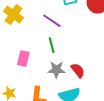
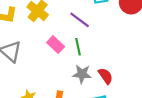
pink rectangle: (23, 59) -> (56, 45), moved, turned -63

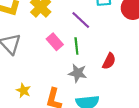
red semicircle: (106, 76) -> (109, 61), moved, turned 56

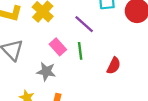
gray star: (78, 73) -> (46, 72), moved

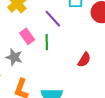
red semicircle: (114, 66) -> (84, 60), moved

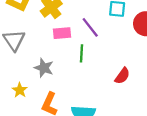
pink rectangle: (27, 36) -> (62, 33), moved, turned -63

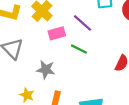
green line: (81, 53) -> (79, 49), turned -56

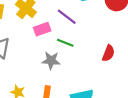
gray star: (46, 70) -> (51, 61), moved

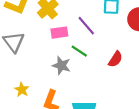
red semicircle: (108, 53) -> (115, 59), moved

